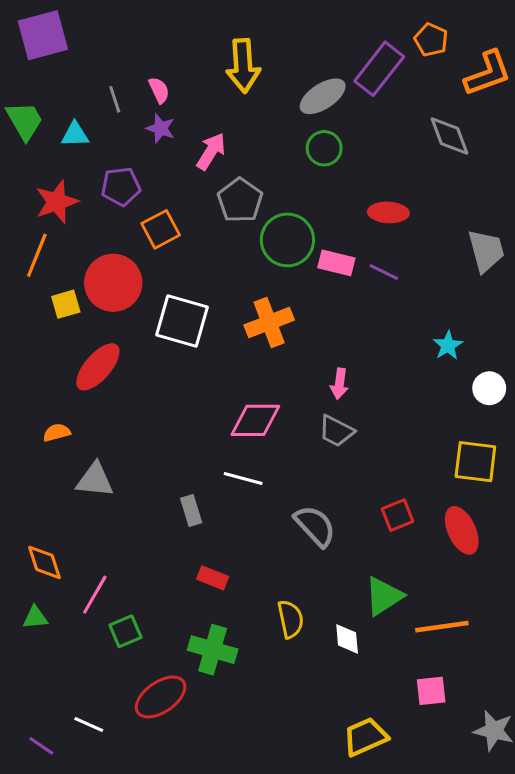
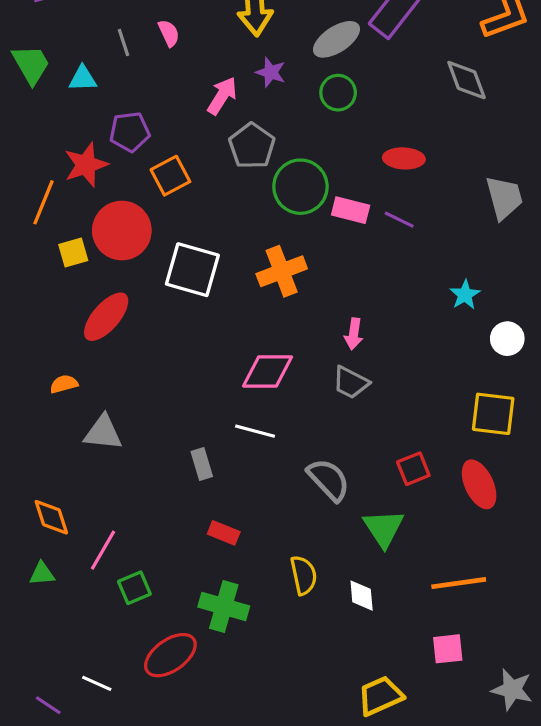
purple star: (161, 128) -> (271, 72), moved
red star: (57, 202) -> (86, 165), moved
green triangle: (384, 596) -> (383, 528), moved, turned -30

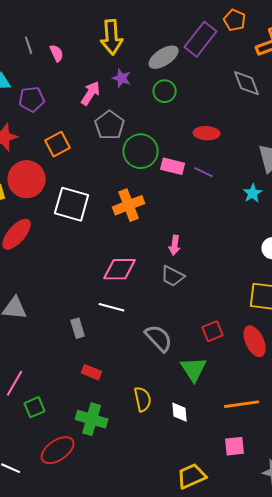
gray line: (123, 42) -> (29, 45), moved
purple pentagon: (130, 132) -> (32, 99), moved
cyan star: (465, 295) -> (253, 193), moved

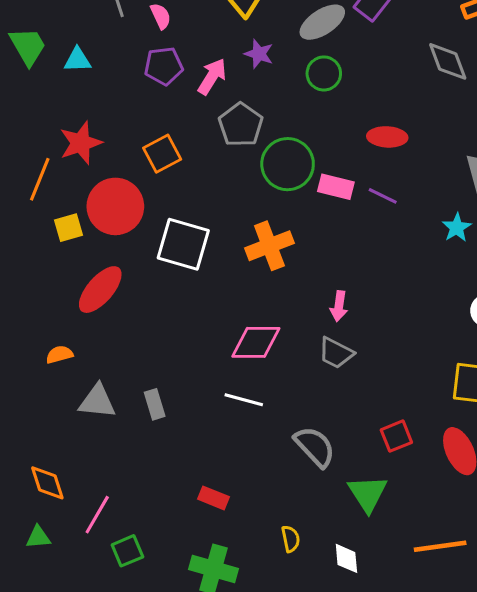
purple pentagon: (32, 99) -> (164, 66), moved
gray rectangle: (78, 328) -> (155, 404), moved
yellow semicircle: (143, 399) -> (291, 539), size x0.7

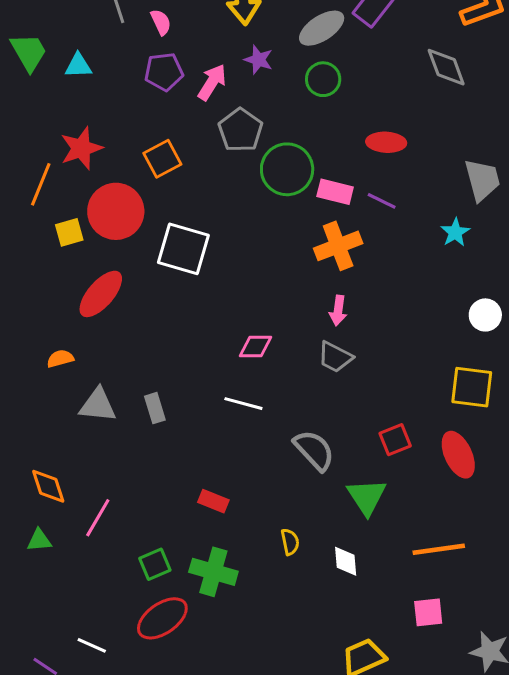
orange cross: (269, 246) -> (338, 246), moved
pink diamond: (256, 342) -> (255, 347), size x0.7
green square: (127, 551) -> (155, 564), moved

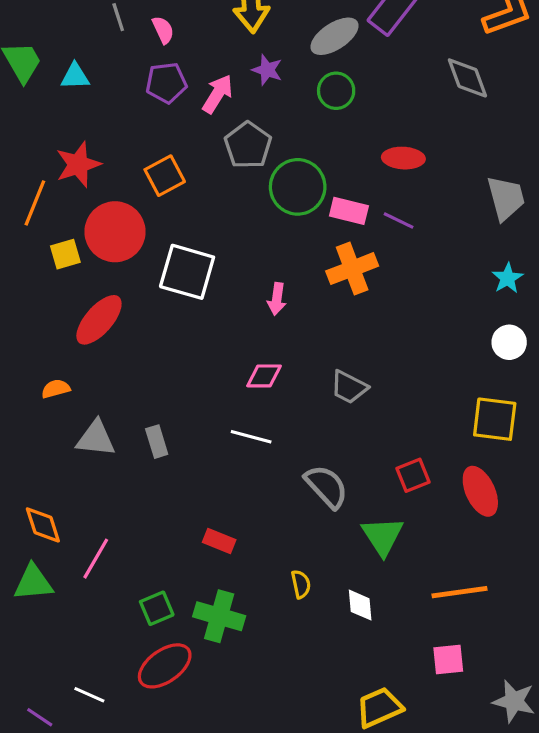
cyan star: (455, 232) -> (508, 278), moved
pink arrow: (338, 310) -> (277, 299), moved
green triangle: (39, 540) -> (33, 583), size x1.5

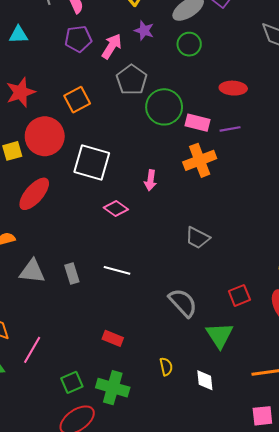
purple line: (399, 221) -> (230, 129), turned -36
pink diamond: (264, 376) -> (116, 209), moved, turned 35
white line: (251, 437) -> (117, 270), moved

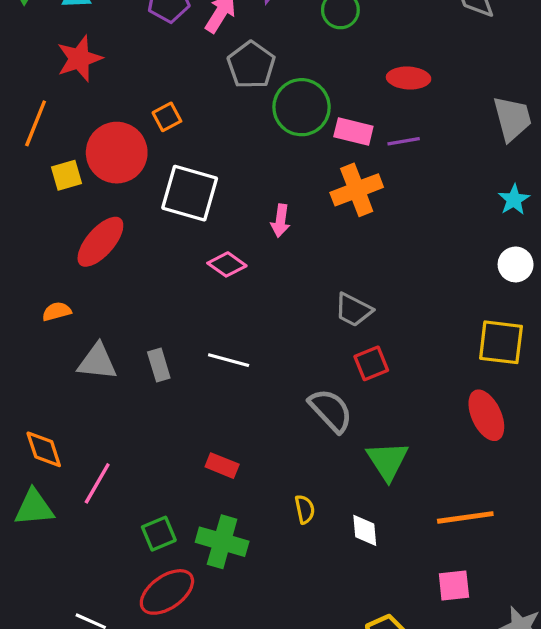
red star: (21, 92) -> (79, 59), moved
orange square: (77, 100) -> (167, 117), moved, size x0.7
red square: (239, 295) -> (371, 363), moved

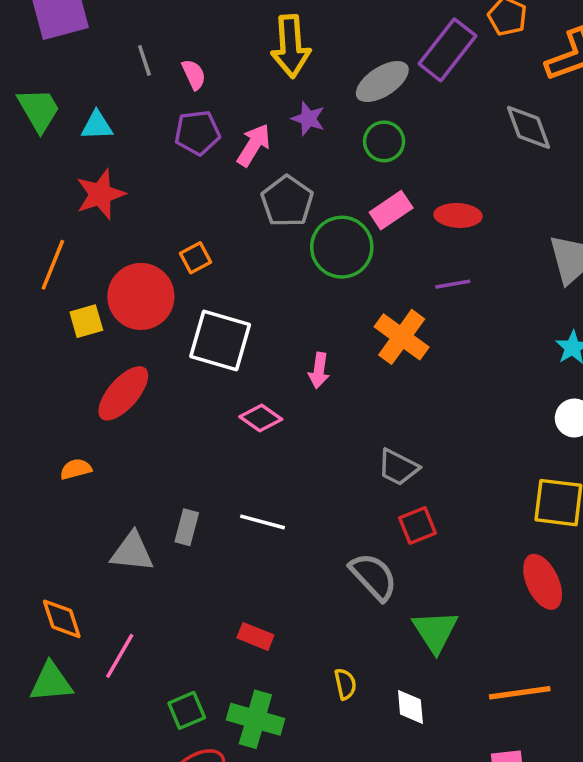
pink rectangle: (353, 132) -> (391, 210), moved, turned -48
orange cross: (357, 190) -> (402, 337), turned -33
gray triangle: (97, 362) -> (132, 552), moved
gray rectangle: (159, 365) -> (187, 527), turned 32

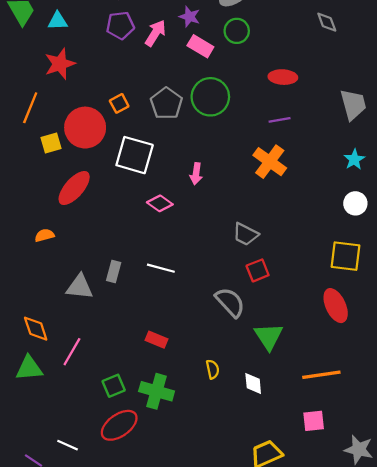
gray diamond: (528, 127) -> (327, 22), size x0.7
gray pentagon: (287, 201) -> (166, 103), moved
pink rectangle: (391, 210) -> (200, 46), moved, turned 65
orange cross: (402, 337) -> (270, 162), moved

